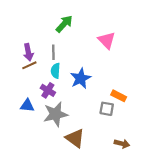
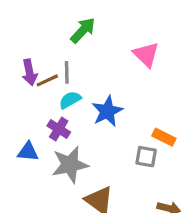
brown line: (29, 65) -> (47, 80), moved
cyan semicircle: (56, 71) -> (70, 100), turned 56

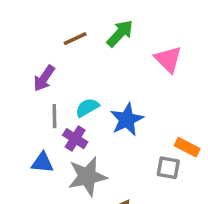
green arrow: (83, 30) -> (120, 33), moved
purple arrow: (30, 72) -> (44, 78), turned 45
gray line: (67, 72) -> (54, 116), moved
brown line: (47, 80) -> (75, 39), moved

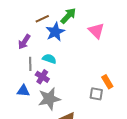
cyan semicircle: (87, 108) -> (49, 59), turned 48
blue star: (127, 120) -> (55, 32), moved
orange rectangle: (187, 147) -> (107, 82), turned 32

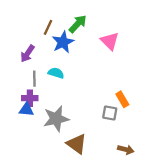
brown line: (42, 19) -> (48, 27), turned -40
purple cross: (42, 77) -> (30, 98), moved, turned -32

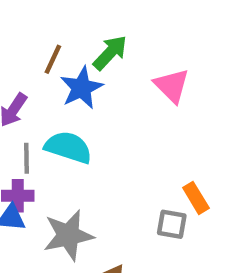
cyan semicircle: (56, 73) -> (68, 147), size x1.5

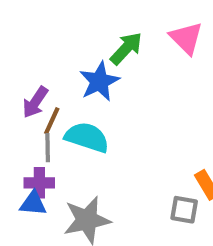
brown line: (53, 59) -> (52, 121), moved
pink triangle: (172, 86) -> (186, 38), moved

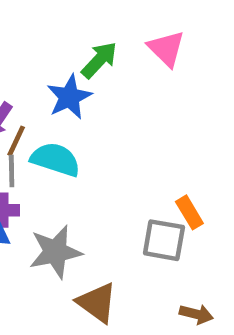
gray square: (184, 210) -> (164, 240), size x1.4

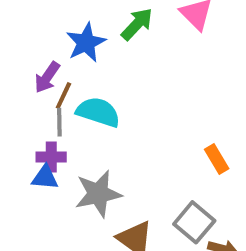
blue star: (69, 97) -> (86, 43), moved
gray square: (164, 240) -> (194, 222), moved, turned 30

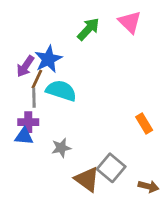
blue star: (86, 43) -> (48, 59), moved
gray star: (98, 194) -> (61, 148), size x0.6
gray square: (194, 222) -> (111, 168), moved

